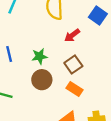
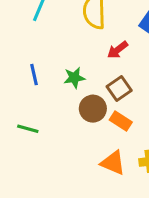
brown circle: (42, 80) -> (93, 109), moved

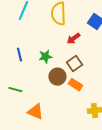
orange triangle: (113, 163) -> (35, 112), moved

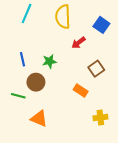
brown square: (74, 64) -> (96, 69), moved
brown circle: (57, 77) -> (36, 82), moved

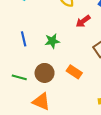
brown circle: (36, 82) -> (45, 73), moved
orange rectangle: (81, 90) -> (74, 72), moved

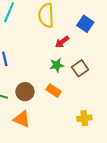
green star: (52, 41) -> (57, 65), moved

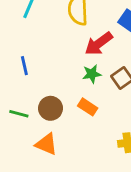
red arrow: (62, 42) -> (99, 44), size x1.5

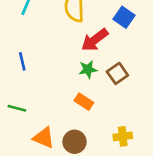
brown circle: (51, 108) -> (75, 142), moved

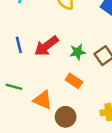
red arrow: (95, 40) -> (46, 46), moved
orange triangle: (44, 138) -> (43, 100), moved

